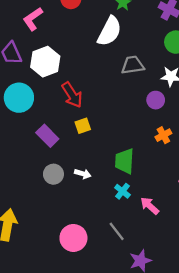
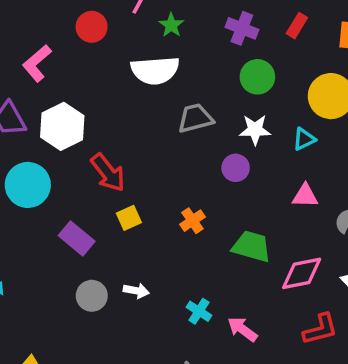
white semicircle: (109, 31) -> (155, 70), turned 64
orange cross: (163, 135) -> (192, 221), moved
green trapezoid: (124, 161) -> (251, 246), moved, turned 108

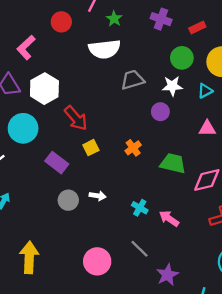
red rectangle: (297, 26) -> (197, 28), moved, turned 35
green circle: (257, 77) -> (182, 58), moved

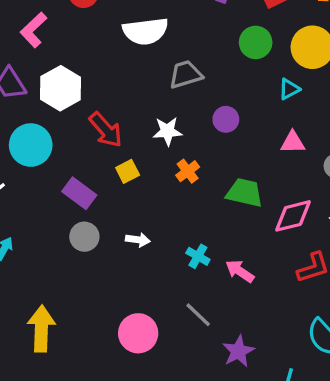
white star: (172, 86) -> (167, 131), moved
gray circle: (68, 200) -> (84, 237), moved

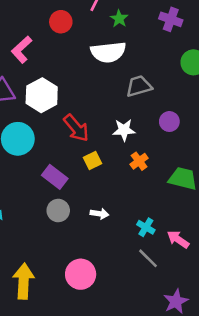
gray line: (198, 315) -> (148, 258), moved
pink circle: (138, 333) -> (81, 274), moved

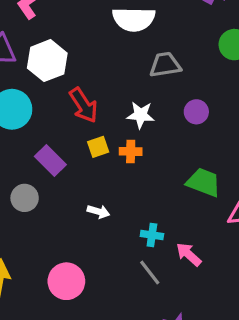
orange cross: (139, 161) -> (131, 151), moved, turned 30
gray circle: (58, 211) -> (25, 198), moved
cyan cross: (146, 227) -> (152, 235), turned -30

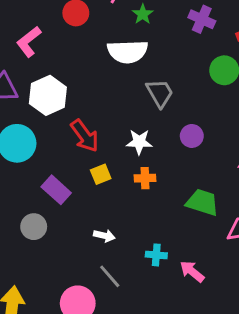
gray trapezoid: (165, 65) -> (160, 93), turned 72
orange cross: (131, 151) -> (145, 178), moved
gray line: (150, 273) -> (110, 276), moved

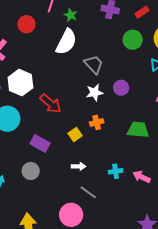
white semicircle: (128, 52) -> (66, 42), turned -48
white star: (139, 142) -> (95, 92), moved
yellow square: (101, 174) -> (75, 135), moved

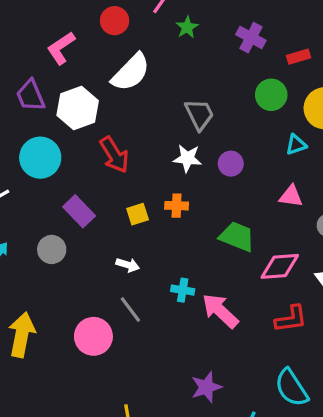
white semicircle: (66, 42) -> (131, 72), moved
pink arrow: (142, 177) -> (220, 311), size x1.4

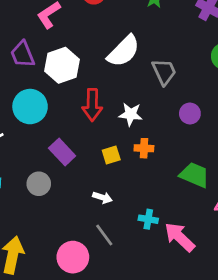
white semicircle: (131, 72) -> (124, 51), moved
red arrow: (114, 155) -> (92, 105), turned 32
white star: (187, 158) -> (131, 114), moved

